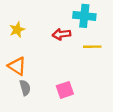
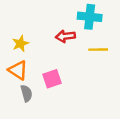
yellow star: (17, 30) -> (20, 44), moved
pink square: (65, 90) -> (52, 79), moved

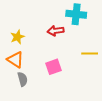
yellow line: (98, 50) -> (90, 53), moved
pink square: (52, 79) -> (53, 67), moved

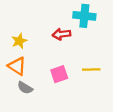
yellow line: (90, 53) -> (91, 70), moved
gray semicircle: (23, 79) -> (25, 88), turned 136

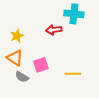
yellow line: (91, 70) -> (73, 74), moved
pink square: (59, 74) -> (41, 65), moved

